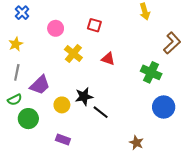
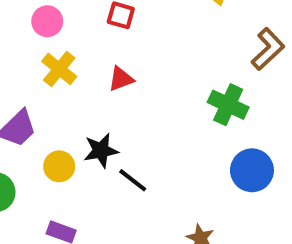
yellow cross: (73, 53) -> (59, 69), moved
red triangle: (108, 59) -> (121, 79), moved, turned -40

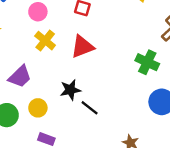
red triangle: (121, 79) -> (82, 47), size x1.5
yellow circle: (59, 166) -> (38, 108), moved

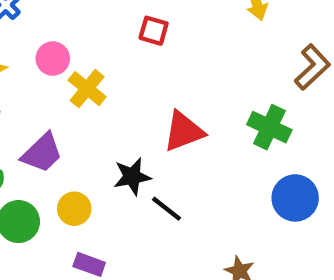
pink circle: (38, 12) -> (53, 59), moved
red triangle: (82, 47) -> (184, 131), moved

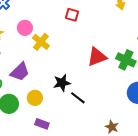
red triangle: (184, 131) -> (97, 57), moved

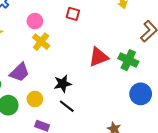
pink circle: (25, 28) -> (35, 21), moved
black line: (78, 98) -> (67, 106), moved

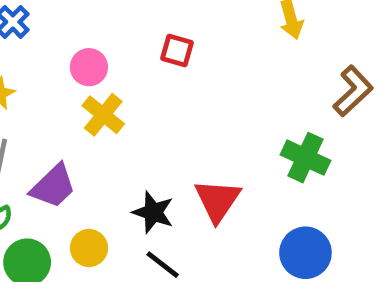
red triangle: (99, 57) -> (217, 200), moved, turned -35
black star: (63, 84) -> (153, 212), turned 30
blue circle: (141, 94) -> (305, 253), moved

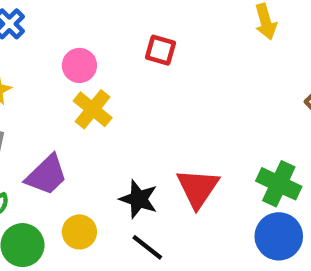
green cross: (305, 158) -> (279, 184), moved

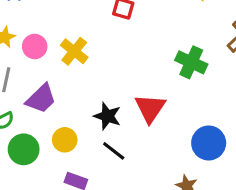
pink circle: (79, 65) -> (35, 47), moved
green cross: (279, 184) -> (191, 62), moved

